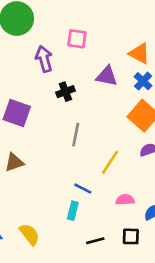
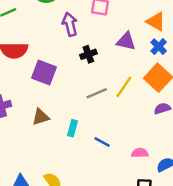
gray line: (76, 135) -> (97, 93), turned 54
yellow line: (110, 162) -> (124, 87), moved
cyan rectangle: (73, 211) -> (72, 128), moved

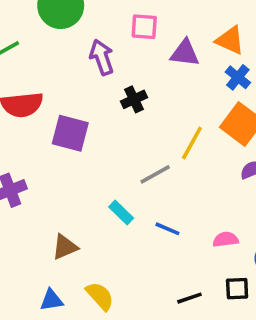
purple triangle: (126, 41) -> (185, 53), moved
gray line: (97, 93) -> (155, 174), moved
brown triangle: (41, 117) -> (65, 247), moved
cyan rectangle: (72, 128) -> (121, 213), turned -56

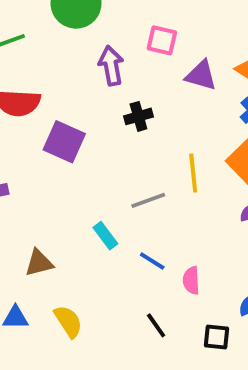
yellow line: (192, 143) -> (193, 173), turned -44
pink semicircle: (226, 239) -> (191, 280), moved, turned -95
black line: (189, 298) -> (156, 325), moved, turned 65

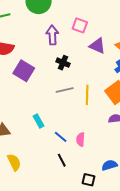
black cross: (138, 116) -> (63, 63), turned 32
gray line: (148, 200) -> (65, 90), moved
pink semicircle: (191, 280) -> (81, 139), moved
black line: (156, 325) -> (62, 160), moved

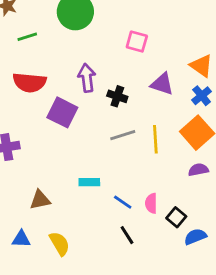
purple arrow: (52, 35) -> (87, 78), moved
purple triangle: (97, 46) -> (162, 84), moved
cyan rectangle: (38, 121) -> (89, 182), turned -56
black square: (89, 180) -> (176, 217), moved, turned 32

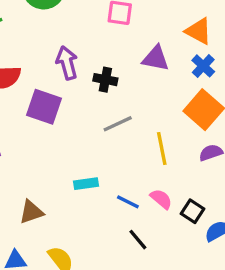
yellow line: (155, 139) -> (162, 148), moved
pink semicircle: (151, 203) -> (161, 199), turned 138

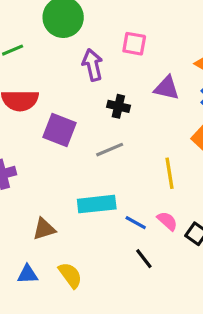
purple arrow: (67, 63) -> (93, 65), moved
gray line: (118, 124) -> (110, 150), moved
cyan rectangle: (86, 184) -> (97, 204), size x1.6

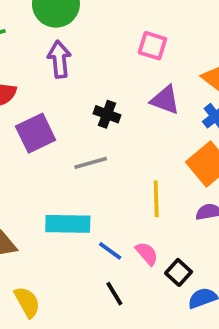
pink square: (134, 44) -> (152, 46), moved
purple arrow: (93, 65) -> (59, 59), moved
purple square: (60, 130) -> (36, 133), turned 36

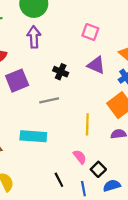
blue line: (110, 251) -> (83, 189), moved, turned 40

